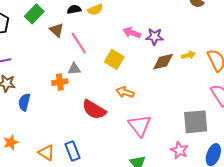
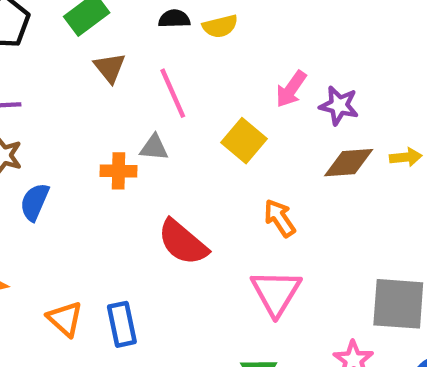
brown triangle: (57, 30) -> (110, 68), moved
pink arrow: (132, 33) -> (291, 89), turned -84
orange arrow: (125, 92) -> (280, 218), moved, turned 30

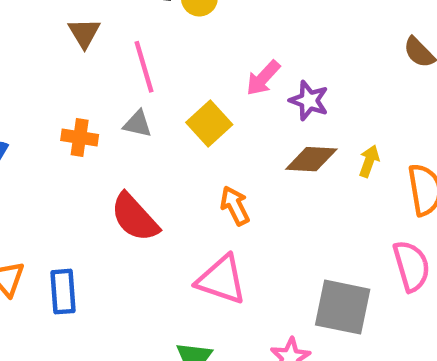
gray triangle: (154, 148) -> (138, 124), moved
yellow arrow: (406, 157) -> (369, 161), turned -72
pink triangle: (276, 293) -> (221, 280), turned -50

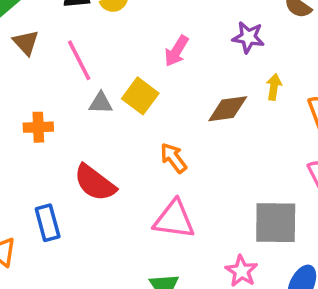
purple star: (309, 101) -> (248, 37), moved
gray triangle: (138, 124) -> (101, 103), moved
yellow arrow: (369, 161) -> (274, 87), moved
blue rectangle: (63, 292) -> (48, 223), moved

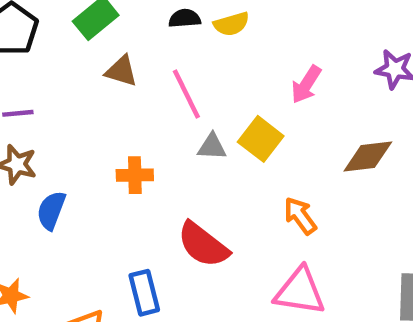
brown triangle: (26, 43) -> (121, 71), turned -32

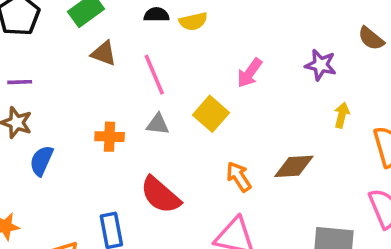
gray triangle: (212, 147) -> (158, 124), moved
brown diamond: (368, 156) -> (294, 166), moved

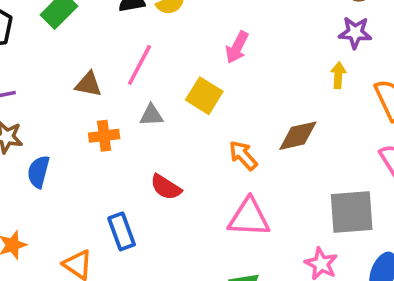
brown triangle: (104, 53) -> (88, 84), moved
purple star: (321, 65) -> (355, 33), moved
pink line: (154, 75) -> (140, 65), turned 60
red semicircle: (160, 195) -> (166, 187), size x0.7

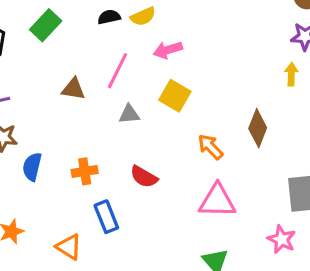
pink arrow: (237, 47) -> (168, 50), moved, turned 48
orange cross: (104, 136) -> (85, 171), moved
brown diamond: (298, 136) -> (258, 128), turned -54

